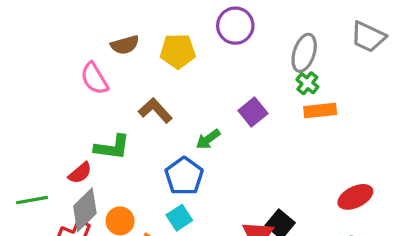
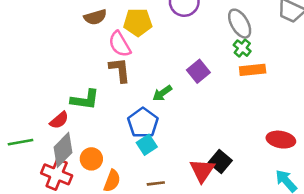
gray ellipse: (304, 53) -> (240, 24), turned -48
pink semicircle: (94, 78) -> (120, 44), moved
brown L-shape: (155, 110) -> (120, 70), turned 36
red ellipse: (355, 197) -> (281, 140), turned 36
cyan square: (179, 218) -> (147, 145), moved

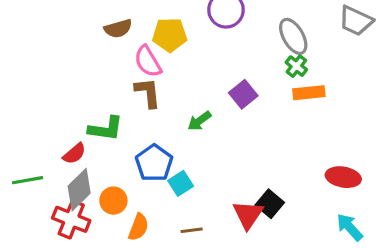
blue pentagon: (143, 123) -> (154, 163), moved

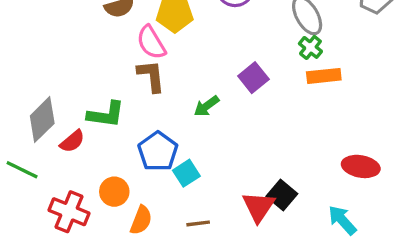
green line: (27, 180) -> (22, 170), turned 36
gray diamond: (79, 190) -> (42, 120), moved
cyan arrow: (350, 227) -> (342, 220), moved

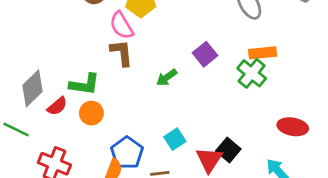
green cross: (310, 47) -> (252, 73), moved, size x1.5
blue pentagon: (158, 151) -> (127, 153), moved
cyan square: (186, 173) -> (175, 139), moved
orange circle: (114, 192) -> (91, 113), moved

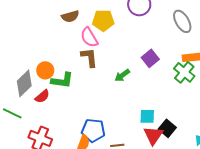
orange circle: (91, 113) -> (45, 70), moved
cyan square: (175, 139) -> (147, 116), moved, turned 35
blue pentagon: (127, 153) -> (93, 130), turned -30

